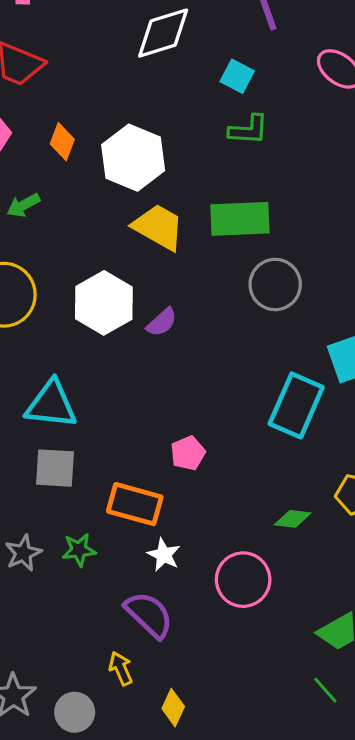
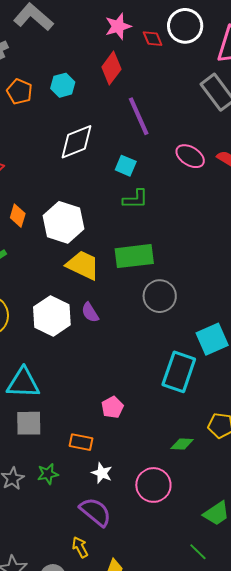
purple semicircle: (162, 322) -> (90, 312), moved, turned 105
orange rectangle: (135, 504) -> (81, 442), size x0.7
green line: (325, 690) -> (198, 552), moved

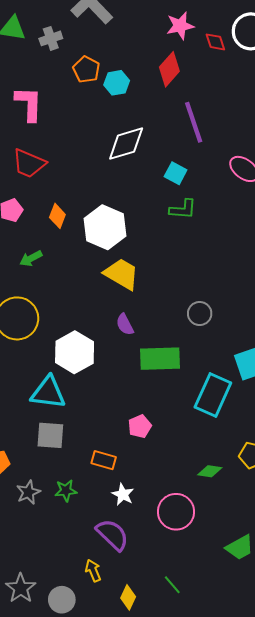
orange pentagon: (19, 92) -> (86, 69), moved
green rectangle: (134, 256) -> (160, 359), moved
gray circle: (160, 296) -> (200, 314), size x0.7
white hexagon: (52, 316) -> (75, 352), moved
green line: (198, 552) -> (172, 585), moved

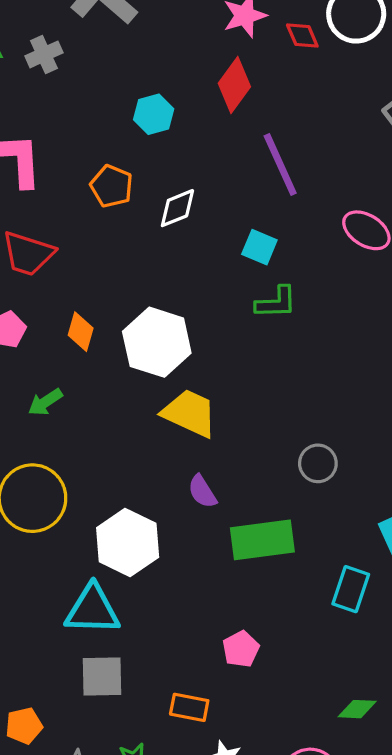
orange pentagon: (86, 69) -> (112, 186), moved
white diamond: (126, 144) -> (177, 208), size x0.7
cyan rectangle: (213, 395) -> (351, 589), size x0.7

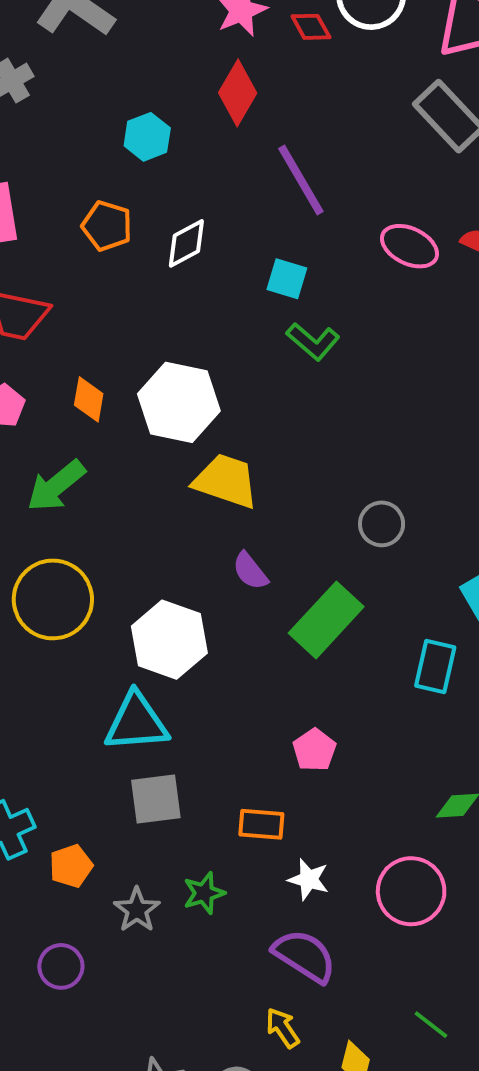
green L-shape: (276, 302) -> (313, 341), turned 48
green arrow: (45, 402) -> (56, 486), size x1.5
green rectangle: (262, 540) -> (326, 620), turned -34

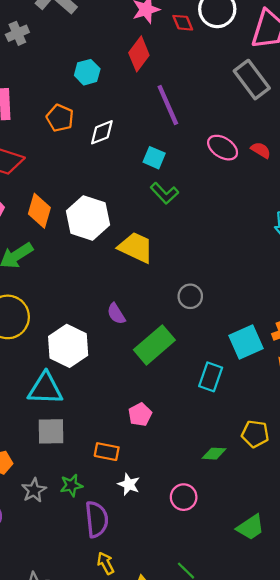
orange diamond: (89, 399) -> (39, 211), size x1.4
yellow trapezoid: (226, 481) -> (136, 247), moved
pink circle: (411, 891) -> (184, 497), size x0.7
purple semicircle: (305, 956) -> (97, 519), moved, turned 45

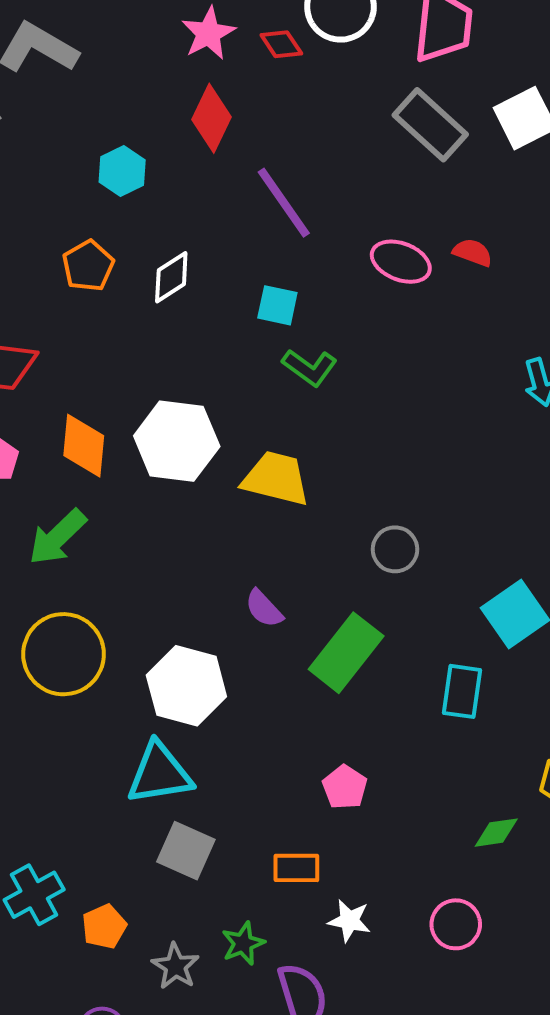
orange pentagon: (60, 118) -> (88, 266), turned 30
gray square: (51, 431) -> (186, 851), turned 36

